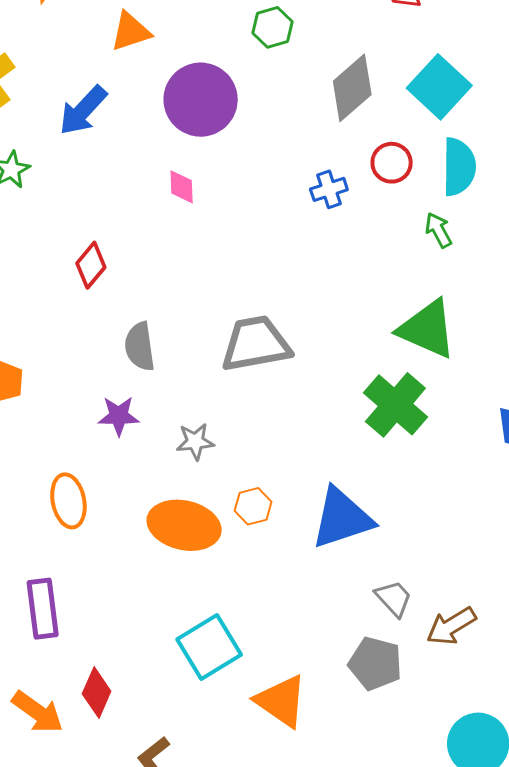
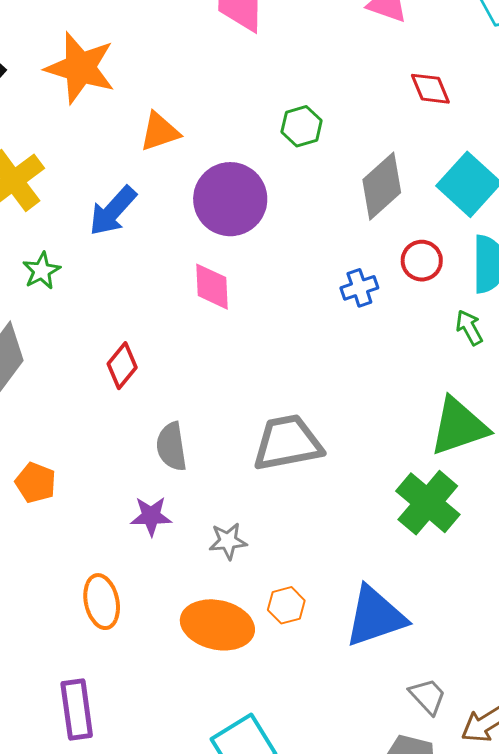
pink diamond: (182, 187) -> (212, 287), size x1.4
green triangle: (427, 329) -> (459, 427), turned -42

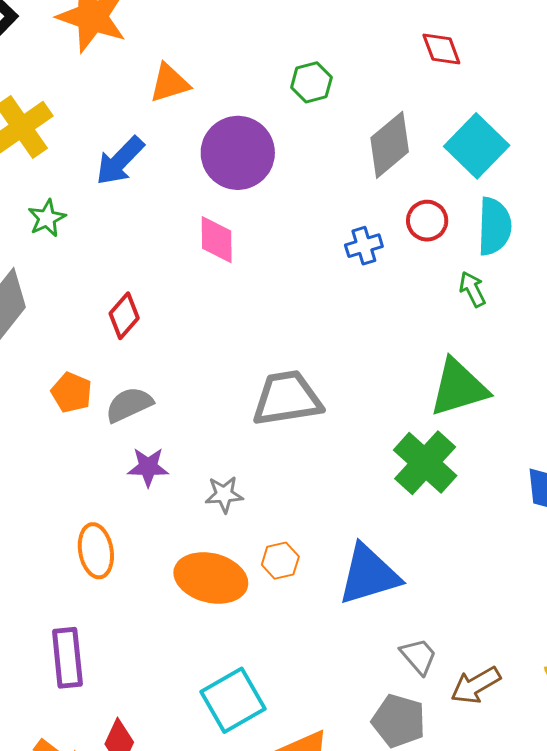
gray semicircle: (172, 447) -> (129, 405), moved, turned 72
orange pentagon: (36, 483) -> (72, 392), moved

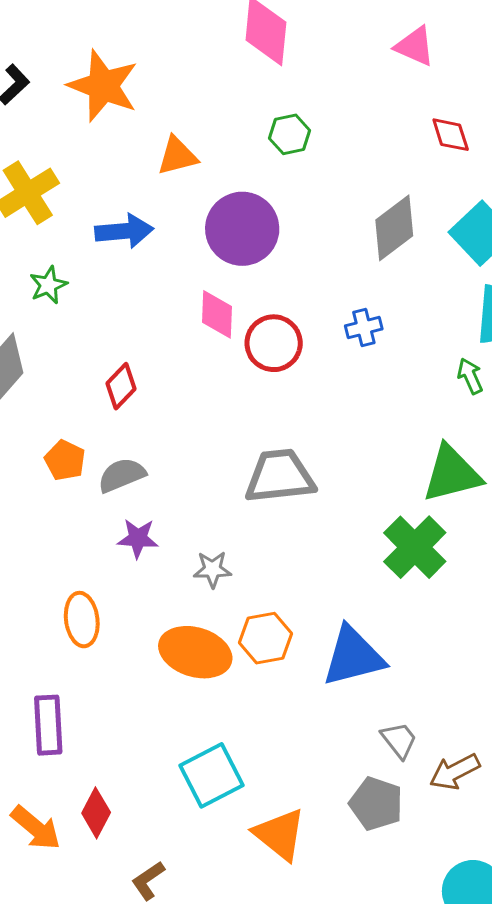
green hexagon: (311, 82) -> (290, 134), moved
blue arrow: (120, 161) -> (124, 231), turned -142
red circle: (427, 221) -> (274, 343), moved, size x1.4
orange hexagon: (280, 561) -> (265, 638), size x1.4

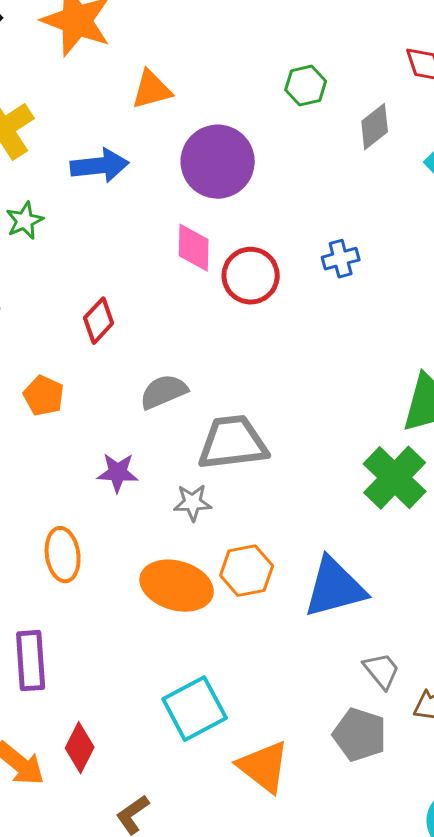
green hexagon: (290, 134) -> (306, 86), moved
gray diamond: (394, 228) -> (375, 127), moved, size x0.7
gray semicircle: (122, 475) -> (164, 392), moved
gray trapezoid: (280, 476) -> (233, 443), moved

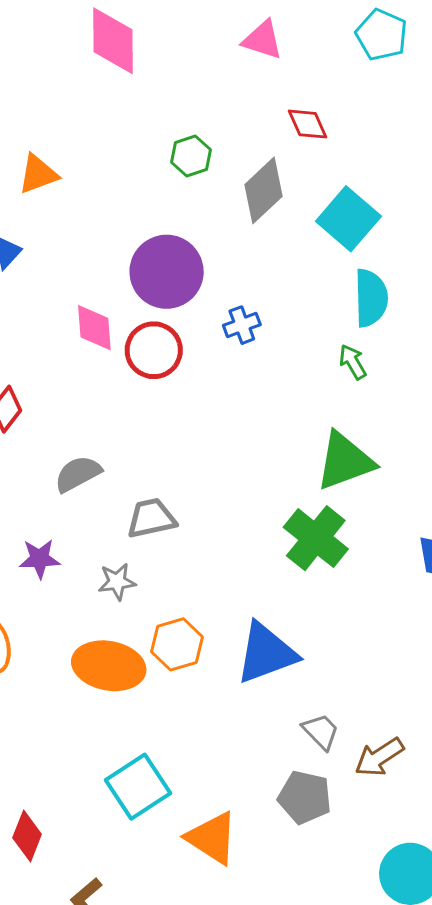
gray diamond: (375, 127) -> (263, 190), size x1.4
purple circle: (218, 162) -> (167, 272), moved
gray trapezoid: (233, 443) -> (151, 518), size x0.7

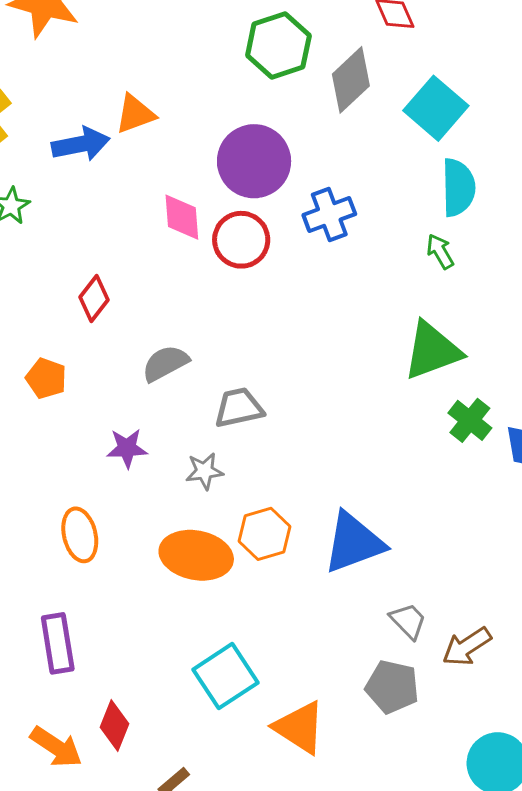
green hexagon: (191, 156) -> (278, 45), size x1.6
orange triangle: (38, 174) -> (135, 114), moved
blue cross: (242, 325) -> (329, 215), size x1.4
green cross: (316, 538) -> (470, 420), moved, size x0.7

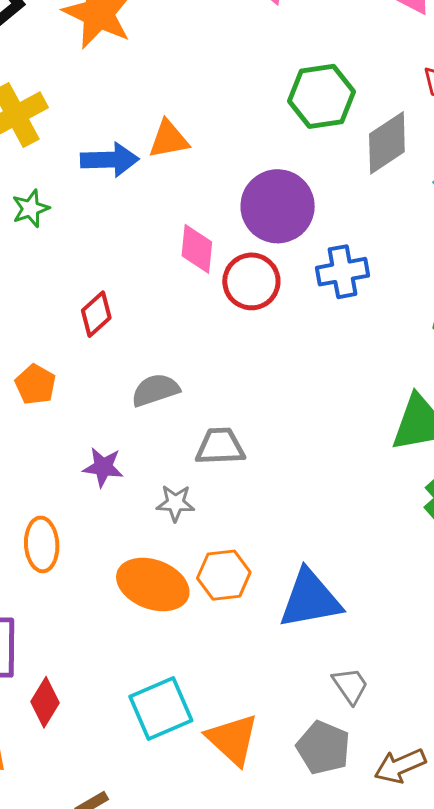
brown arrow: (467, 647) -> (400, 766), moved
red diamond: (115, 726) -> (45, 702), moved
orange triangle: (300, 727) -> (233, 739), moved

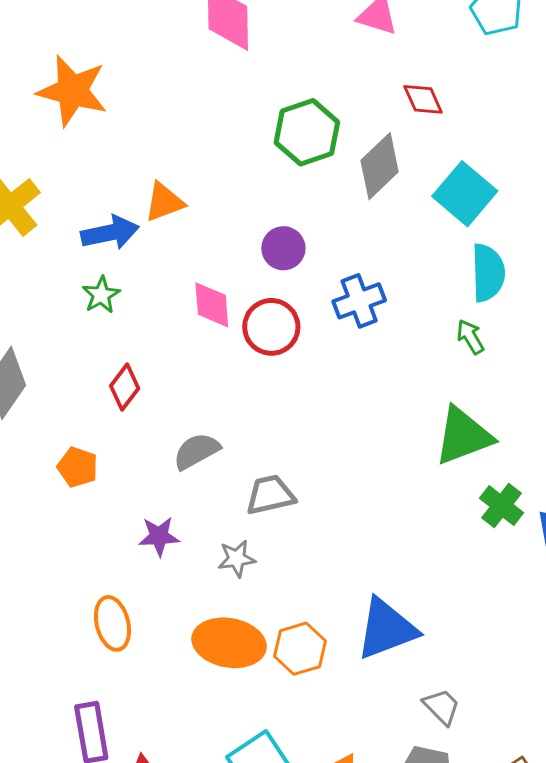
purple circle: (278, 206) -> (283, 248), size x0.6
green star: (31, 208) -> (101, 295), moved
orange hexagon: (224, 575) -> (300, 649), moved

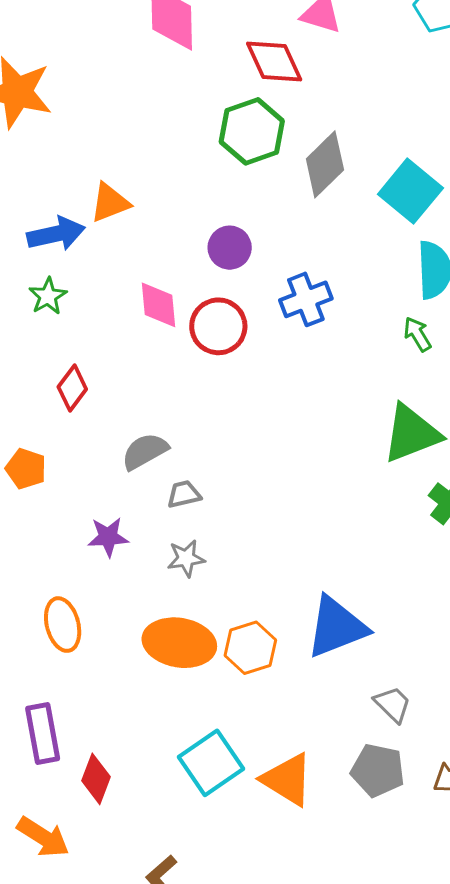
red diamond: (423, 99) -> (274, 61), moved, size x1.4
gray trapezoid: (270, 495) -> (184, 494), moved, size x0.7

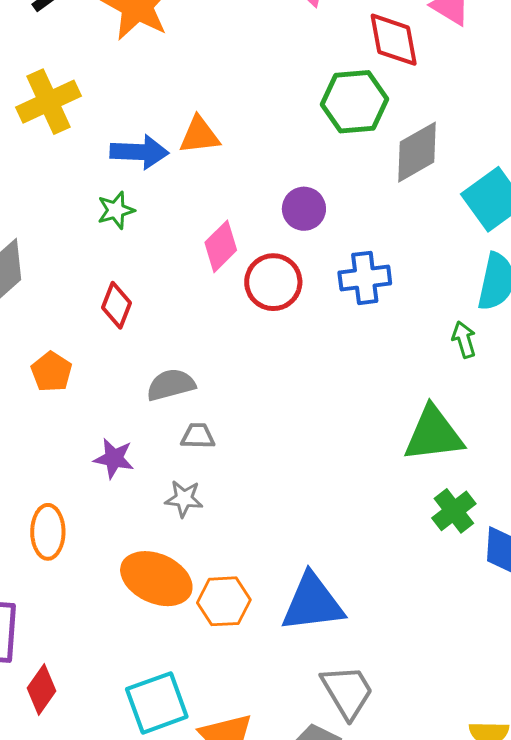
pink diamond: (159, 305) -> (221, 246), turned 36
red diamond: (72, 388) -> (116, 305), turned -30
gray trapezoid: (393, 704) -> (347, 692), size x1.5

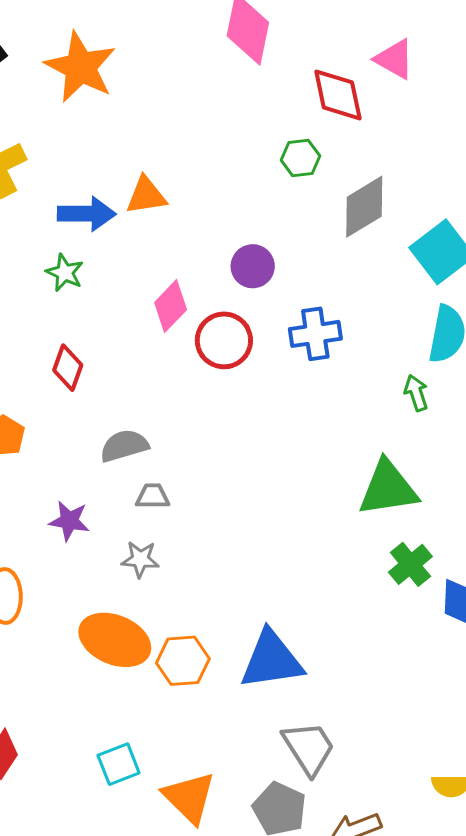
green hexagon: (355, 102) -> (300, 158), size x0.6
green star: (116, 210) -> (65, 273), turned -30
cyan square: (157, 703) -> (119, 764), size x0.7

